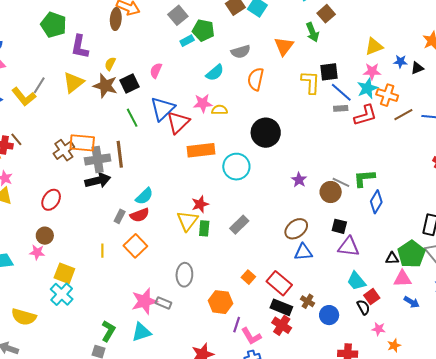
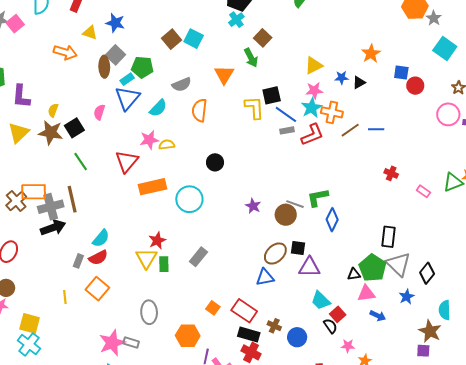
brown ellipse: (116, 19) -> (104, 67), moved
blue triangle: (163, 109) -> (127, 98), moved
black circle: (266, 133) -> (215, 162), size x0.6
brown ellipse: (296, 229) -> (275, 254), moved

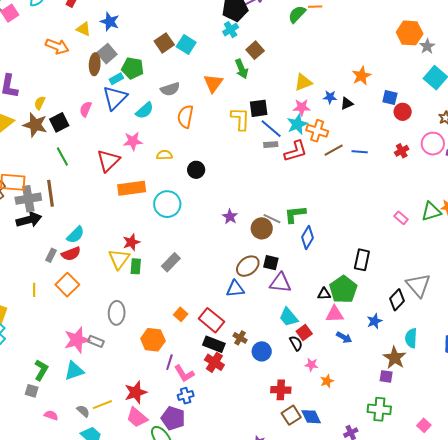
yellow semicircle: (167, 145) -> (164, 155), moved
red cross: (391, 173) -> (402, 151), moved, turned 32
gray triangle: (398, 264) -> (418, 285), moved

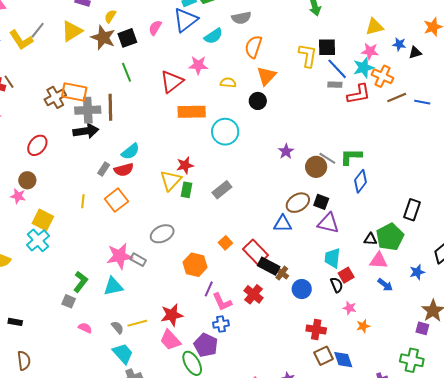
orange triangle: (213, 83) -> (266, 76), moved
gray ellipse: (117, 313) -> (162, 234), turned 55
cyan trapezoid: (289, 317) -> (332, 258), turned 40
black rectangle: (214, 344) -> (269, 266), moved

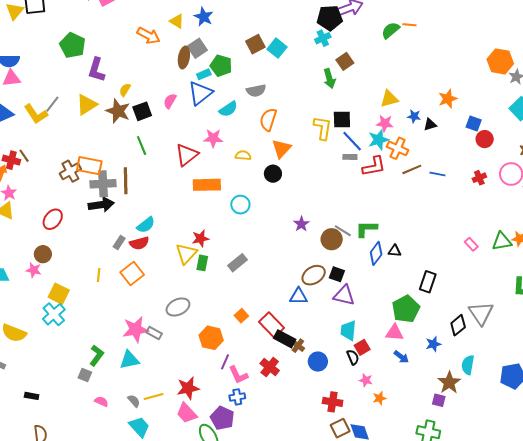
cyan circle: (225, 132) -> (240, 205), size x0.7
black triangle: (370, 239) -> (395, 251), moved

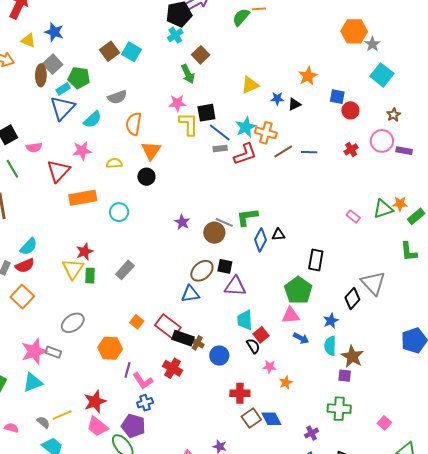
pink semicircle: (170, 101) -> (34, 147), moved, turned -119
pink star: (385, 123) -> (177, 103), moved
cyan semicircle: (468, 365) -> (330, 346), moved

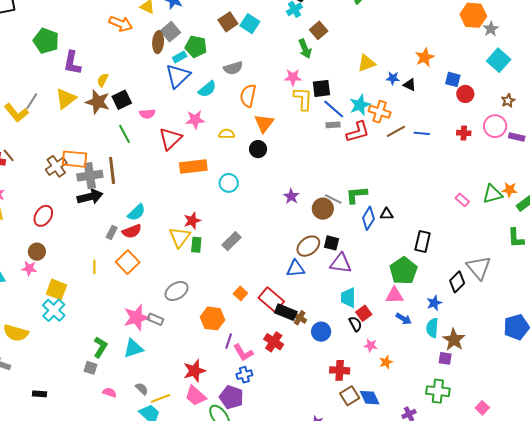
black triangle: (294, 104) -> (410, 85), turned 48
red cross: (351, 149) -> (464, 133), turned 32
yellow line: (62, 415) -> (160, 398), moved

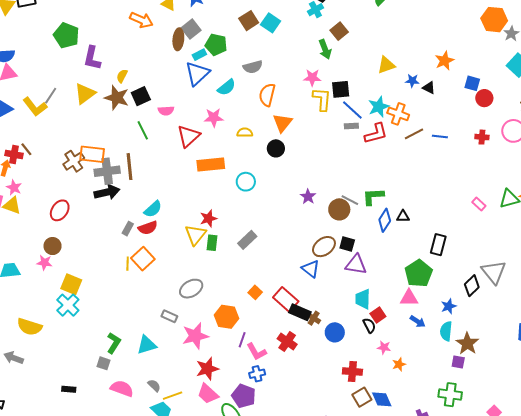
yellow line: (94, 267) -> (128, 264), moved
blue triangle: (295, 269) -> (311, 269), turned 42
pink star: (136, 318) -> (195, 336), moved
pink semicircle: (110, 393) -> (122, 389), size x1.6
black rectangle: (39, 394) -> (69, 389), moved

